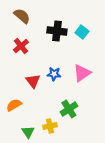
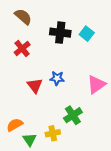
pink triangle: (82, 73) -> (96, 85), moved
orange semicircle: (14, 105) -> (15, 125), moved

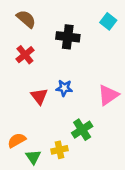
cyan square: (87, 34) -> (108, 21), moved

